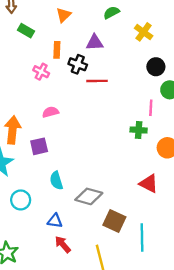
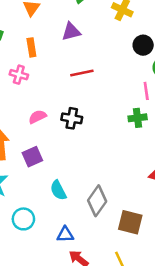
black cross: (78, 64) -> (72, 118), moved
gray diamond: (89, 196) -> (97, 201), turned -60

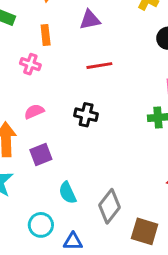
pink semicircle: (37, 117) -> (34, 111), moved
cyan circle: (23, 219) -> (41, 225), moved

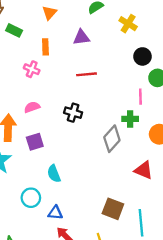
gray diamond: (110, 206) -> (112, 139), moved

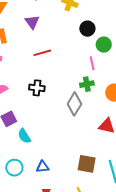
purple triangle: (81, 37) -> (32, 22), turned -49
cyan semicircle: (54, 174) -> (24, 136), moved
blue triangle: (55, 213) -> (43, 167), moved

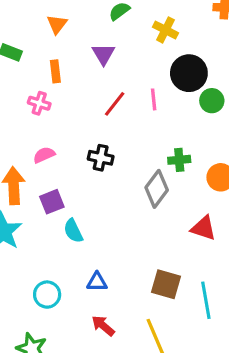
black circle: (87, 29) -> (189, 73), size x1.5
red line: (42, 53) -> (115, 104), turned -42
pink line: (92, 63) -> (154, 99), moved
cyan circle: (14, 168) -> (47, 295), moved

